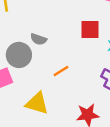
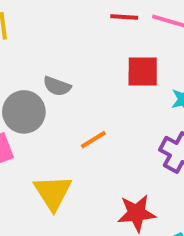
yellow triangle: (37, 103) -> (53, 193), turned 40

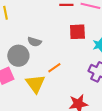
yellow triangle: (53, 193) -> (35, 84), moved

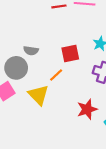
red square: (77, 32) -> (70, 53), moved

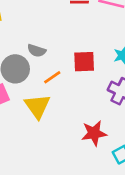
orange line: (56, 75) -> (52, 77), moved

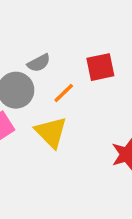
gray semicircle: (37, 51) -> (39, 63), turned -36

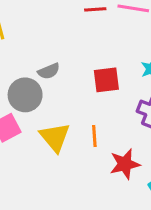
orange line: (64, 93) -> (94, 136), moved, turned -55

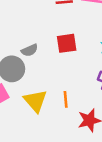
red square: (106, 80) -> (67, 43), moved

